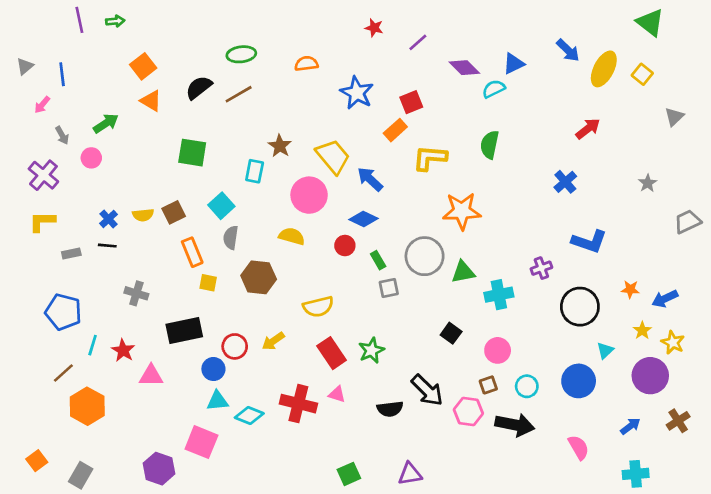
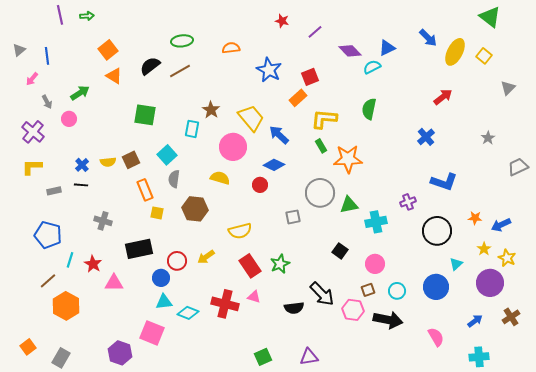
green rectangle: (378, 260) -> (321, 146), moved

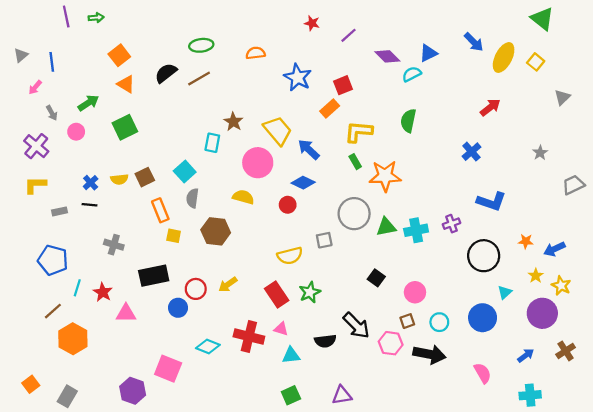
green square: (145, 115) -> (125, 127), moved, turned -35
cyan cross: (376, 222) -> (416, 230), moved
yellow semicircle: (240, 231) -> (290, 256), moved
cyan triangle: (164, 302) -> (291, 355), moved

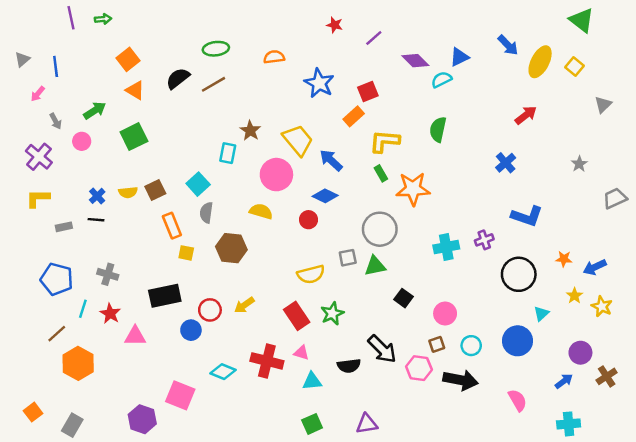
green triangle: (386, 227) -> (375, 266), moved
gray cross: (114, 245) -> (108, 274), moved
purple circle: (542, 313) -> (580, 353), moved, size x0.7

